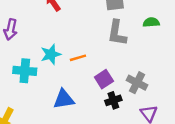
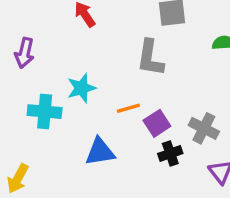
gray L-shape: (117, 33) -> (150, 58), moved
orange line: (78, 58) -> (128, 108), moved

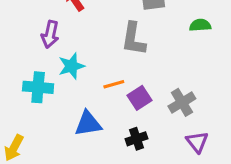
purple arrow: (24, 53) -> (50, 34), moved
gray cross: (204, 128) -> (182, 102), turned 32
black cross: (170, 153) -> (137, 139), moved

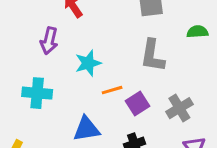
gray L-shape: (133, 39) -> (152, 56), moved
cyan star: (71, 66) -> (88, 63), moved

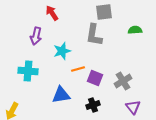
gray L-shape: (152, 56) -> (94, 35), moved
purple square: (137, 104) -> (95, 78), turned -35

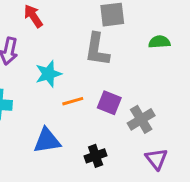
purple square: (95, 78) -> (109, 103), moved

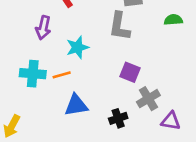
orange line: (73, 101) -> (62, 75), moved
gray cross: (141, 119) -> (148, 99), moved
purple triangle: (156, 159) -> (171, 121), turned -42

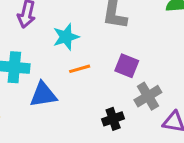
orange line: (62, 75) -> (80, 69), moved
blue triangle: (76, 105) -> (43, 95), moved

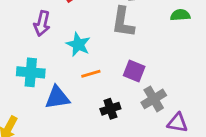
cyan star: (66, 37) -> (78, 44), turned -30
black cross: (113, 119) -> (110, 109), moved

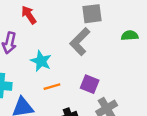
gray L-shape: (123, 22) -> (80, 42), turned 36

